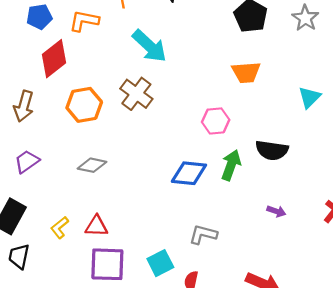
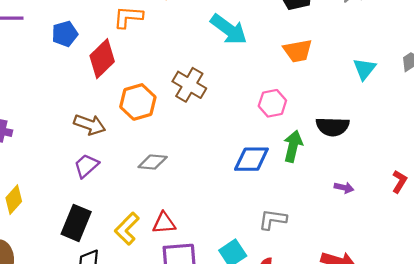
blue pentagon: (39, 17) -> (65, 34), moved
cyan arrow: (149, 46) -> (229, 29), moved
brown arrow: (24, 106) -> (90, 125), moved, turned -80
yellow L-shape: (60, 228) -> (127, 229), size x1.4

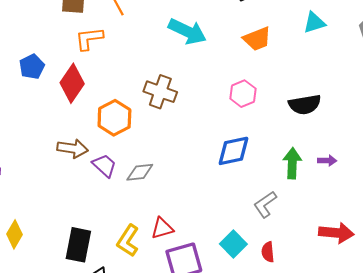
cyan triangle: (364, 69) -> (314, 23), moved, turned 45
green arrow: (293, 146) -> (292, 163), moved
purple trapezoid: (86, 166) -> (104, 165), moved, turned 95
gray L-shape: (273, 219) -> (265, 204), turned -32

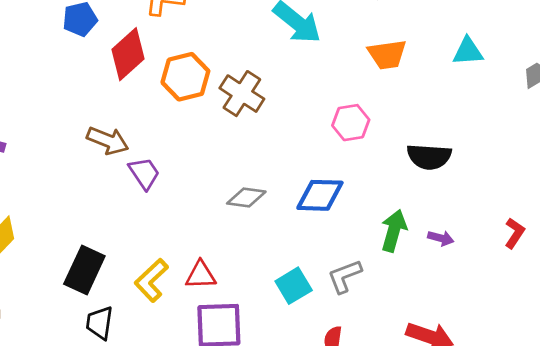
orange hexagon: (114, 118) -> (185, 77), moved
gray diamond: (140, 172) -> (246, 198), moved
cyan square: (233, 244) -> (294, 286), moved

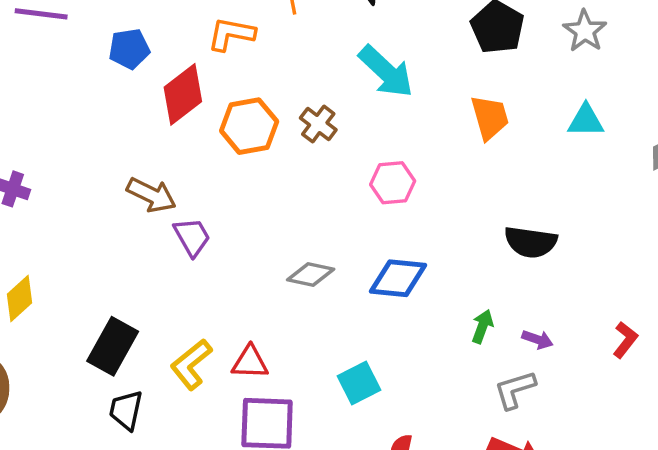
orange trapezoid: (387, 54) -> (490, 117), turned -102
brown cross: (242, 94) -> (318, 124), moved, size x0.7
pink hexagon: (351, 123) -> (393, 183), moved
green arrow: (394, 231) -> (482, 326), size x0.7
gray L-shape: (345, 276) -> (515, 390), moved

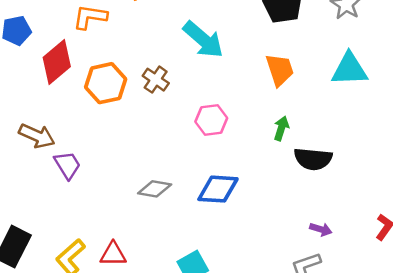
cyan triangle: (586, 121) -> (349, 69), size x1.4
green arrow: (482, 326) -> (281, 128), moved

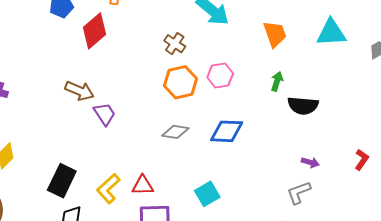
orange hexagon: (106, 83) -> (181, 82), moved

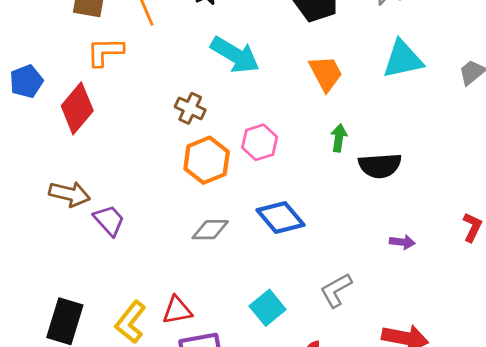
blue diamond: (227, 131) -> (280, 218), turned 56
gray L-shape: (299, 193) -> (336, 290), moved

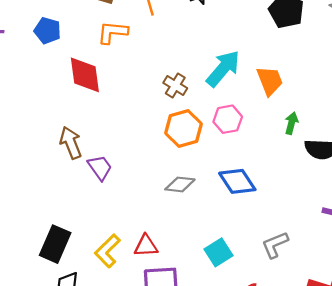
cyan arrow: (235, 55) -> (223, 69), moved, turned -87
orange trapezoid: (326, 73) -> (270, 81), moved
blue pentagon: (26, 81) -> (48, 31), moved, turned 30
red diamond: (77, 108) -> (85, 75), turned -54
brown arrow: (70, 194) -> (71, 143), turned -132

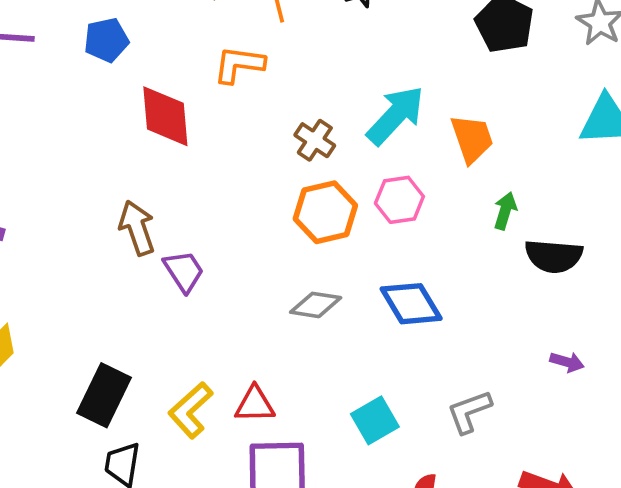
blue pentagon: (48, 31) -> (106, 40), turned -30
orange L-shape: (113, 32) -> (239, 65), moved

